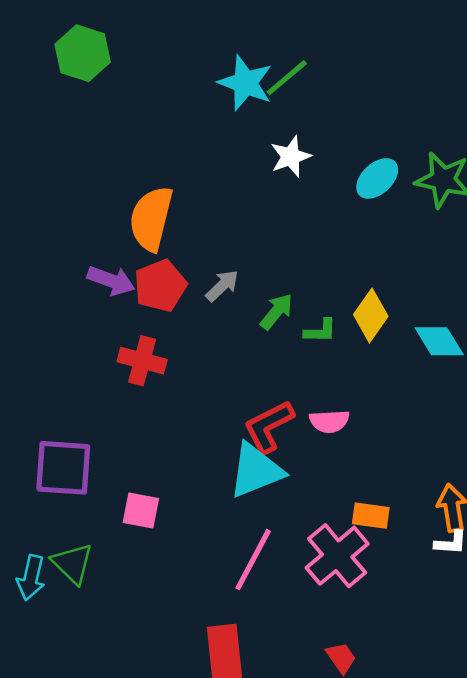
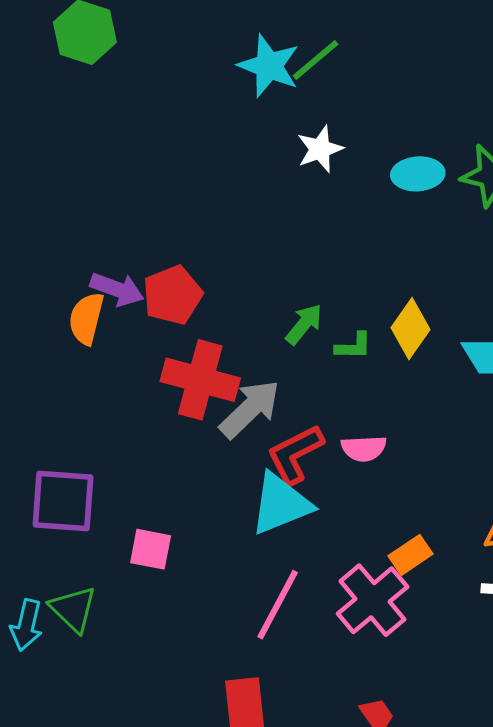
cyan ellipse: (377, 178) -> (418, 174), turned 39
orange semicircle: (151, 219) -> (86, 318), moved, size x0.7
gray arrow: (222, 286) -> (250, 409), moved, size x1.6
red cross: (142, 361) -> (200, 380), moved, size x1.4
orange rectangle: (371, 516) -> (410, 555), turned -42

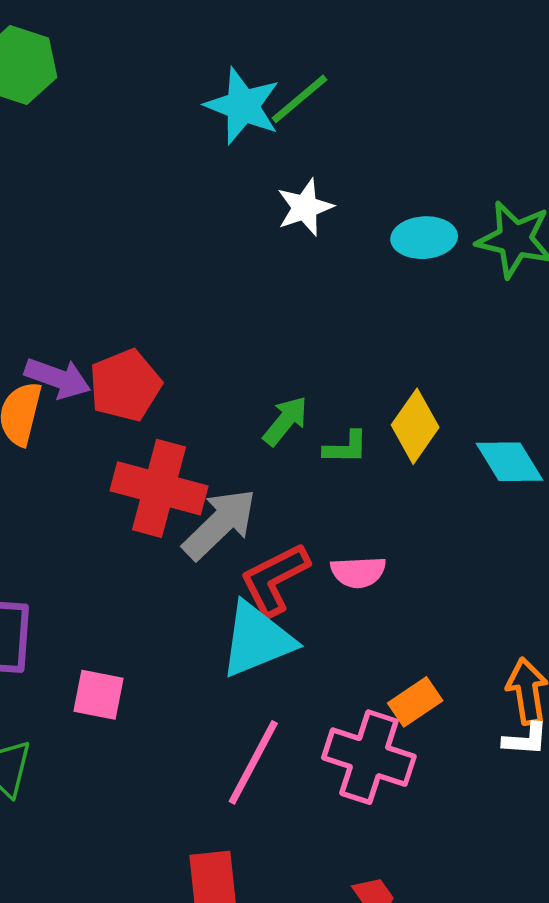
pink cross: (373, 600) -> (369, 757), turned -32

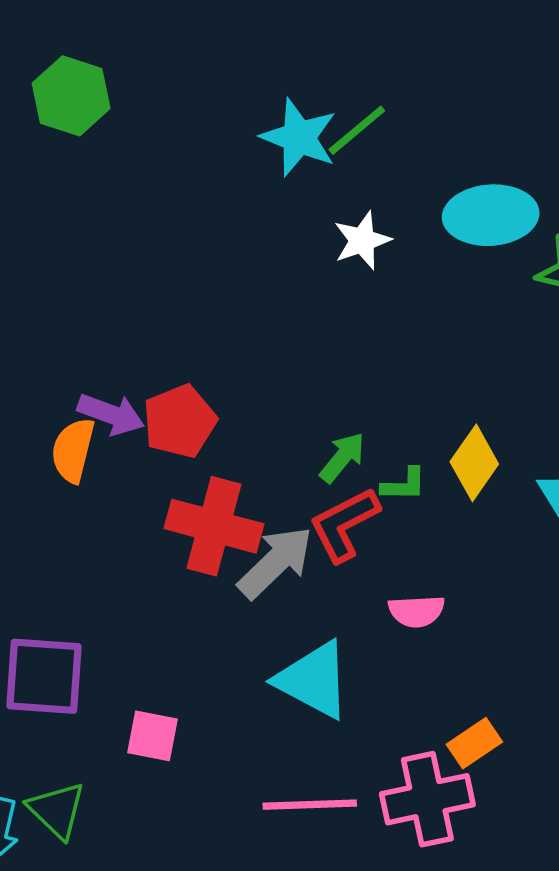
cyan ellipse: (424, 238) -> (491, 215), moved, size x1.4
red L-shape: (275, 579) -> (344, 524), moved
cyan triangle: (257, 640) -> (313, 680), turned 50
pink cross: (369, 757) -> (427, 799), turned -30
pink line: (253, 762) -> (310, 805), turned 60

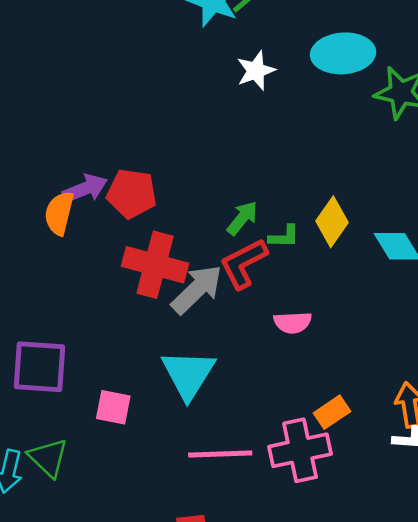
purple arrow: (111, 414) -> (85, 189), turned -42
red pentagon: (180, 421) -> (132, 193), turned 30
cyan triangle: (313, 680) -> (188, 374), moved, turned 34

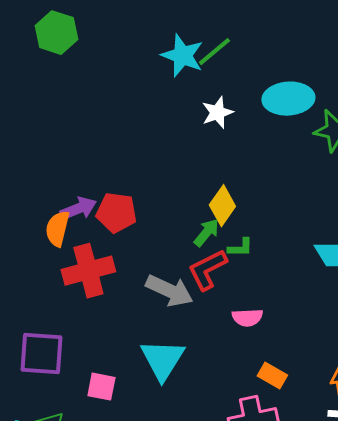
yellow diamond: (332, 222) -> (222, 206), moved
red cross: (155, 265) -> (88, 271), moved, turned -30
gray arrow: (197, 289) -> (169, 291), turned 69
orange rectangle: (332, 412) -> (272, 376), moved, turned 64

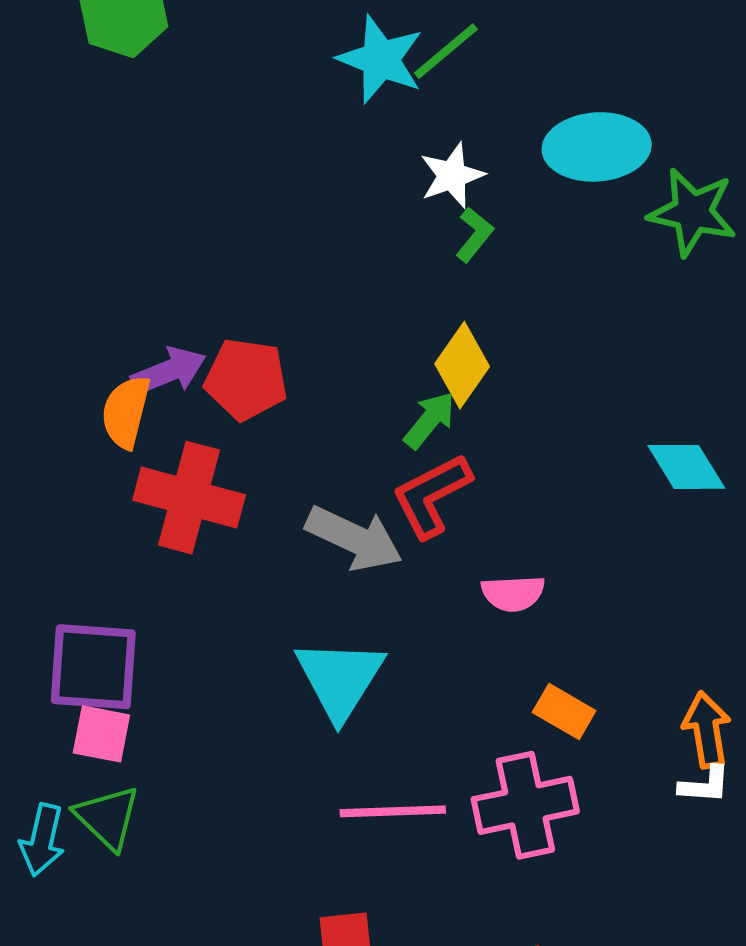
green L-shape: (240, 248) -> (474, 235), moved, turned -52
red cross: (88, 271) -> (189, 498), turned 30
pink square: (101, 387) -> (101, 734), moved

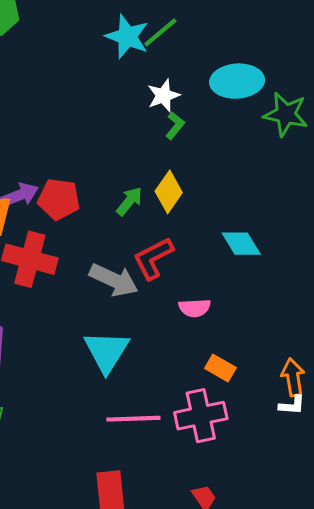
green arrow: (430, 420) -> (129, 201), moved
cyan diamond: (686, 467) -> (241, 244), moved

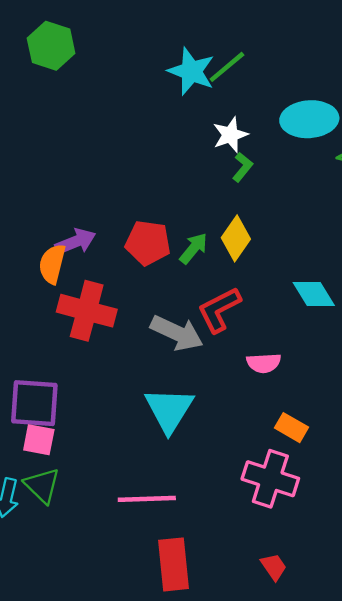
red pentagon: (59, 199) -> (148, 243), moved
pink cross: (201, 416) -> (270, 479), turned 30
pink line: (133, 419) -> (147, 499), moved

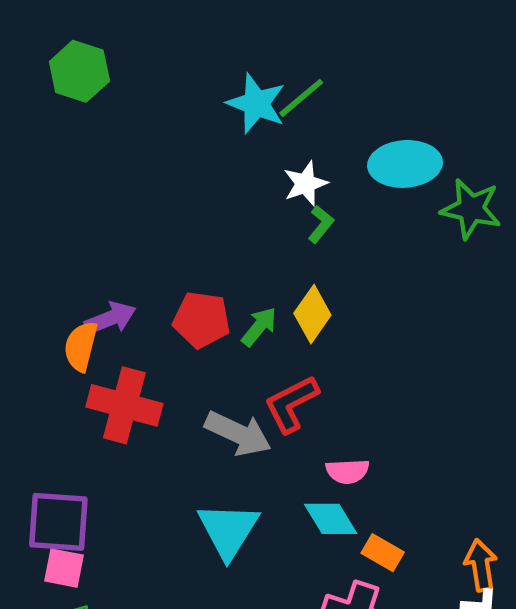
cyan diamond: (314, 294) -> (331, 519), moved

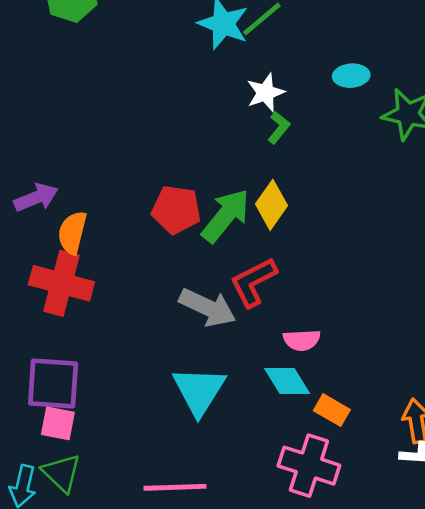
cyan ellipse: (405, 164) -> (351, 76), size x0.6
purple arrow: (110, 318) -> (36, 198), moved
green arrow: (259, 327) -> (226, 216), size x1.6
red cross: (124, 405) -> (61, 283), moved

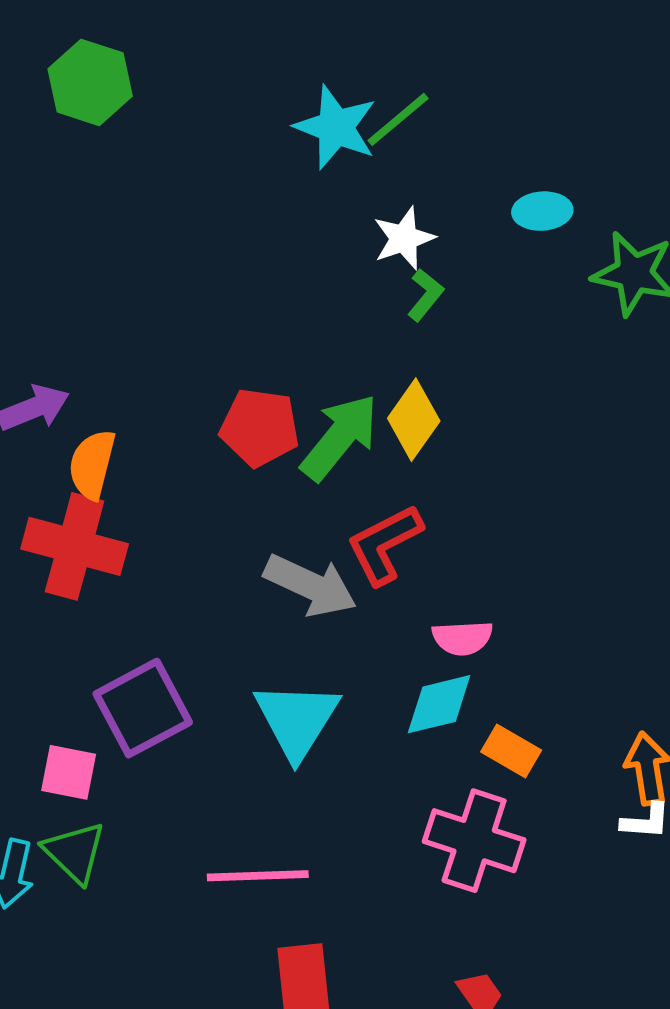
cyan diamond: (287, 381) -> (439, 704), turned -72
purple square: (53, 383) -> (143, 708), moved, turned -32

